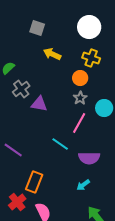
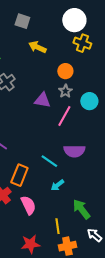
yellow cross: (91, 58) -> (82, 43), moved
purple triangle: (39, 104) -> (42, 100), moved
cyan line: (60, 144) -> (49, 161), moved
cyan arrow: (83, 185) -> (57, 185), moved

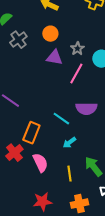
orange circle: (65, 71) -> (50, 34), moved
yellow line: (57, 226) -> (69, 174), moved

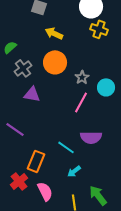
orange circle: (50, 34) -> (55, 62), size x1.5
purple triangle: (54, 58) -> (32, 94), moved

